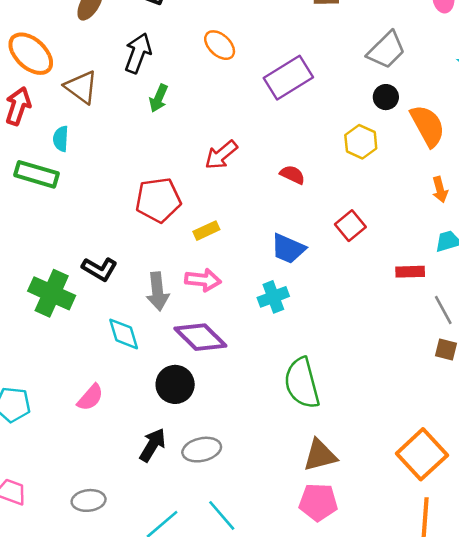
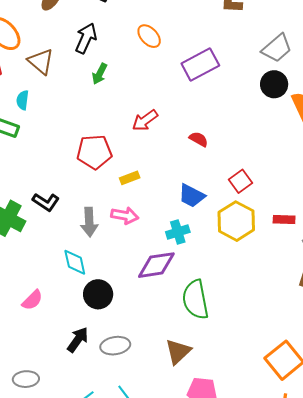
black circle: (386, 97) -> (274, 84), size x1.4
yellow hexagon: (361, 142) -> (236, 221), moved, size x1.5
cyan diamond: (124, 334) -> (75, 262), moved
purple diamond: (200, 337) -> (156, 265), moved, turned -57
brown triangle: (320, 455) -> (178, 352), moved, turned -32

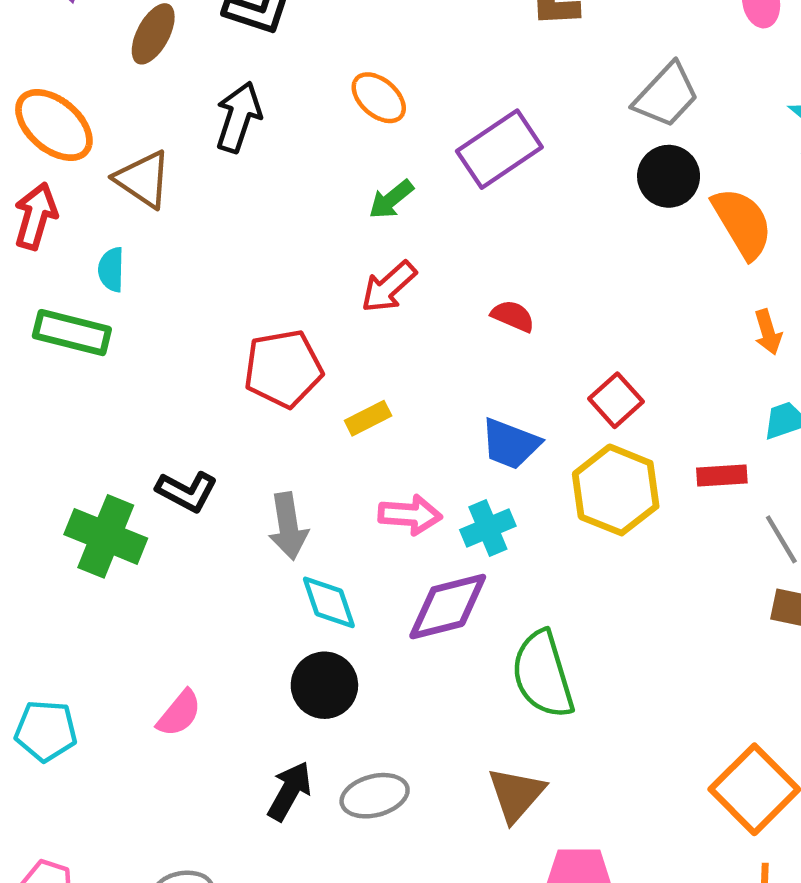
green arrow: (100, 74) -> (391, 199), moved, turned 30
pink arrow: (125, 216) -> (410, 515), moved
cyan diamond: (75, 262) -> (329, 602), moved

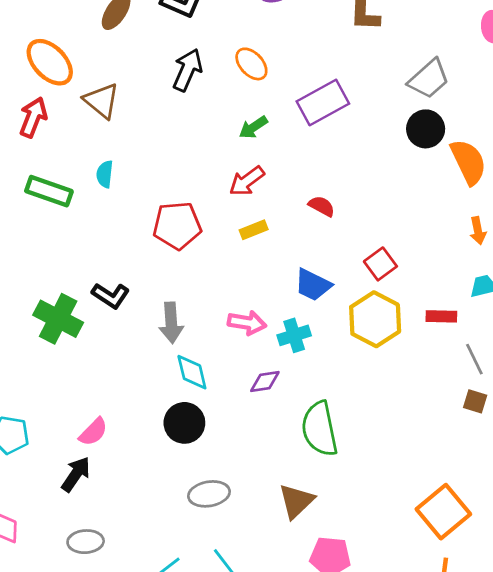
black arrow: (238, 117) -> (187, 70), moved
cyan semicircle: (111, 270) -> (105, 174), moved
yellow rectangle: (368, 418) -> (254, 230), moved
purple diamond: (448, 607) -> (265, 381), size x0.6
black arrow: (290, 791) -> (76, 474), moved

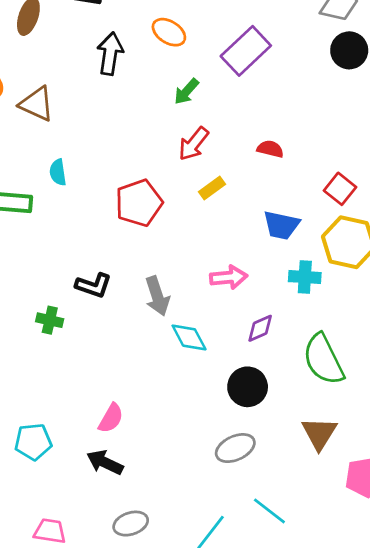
green cross: (58, 319) -> (50, 320), size x0.6
cyan cross: (294, 335) -> (305, 277), moved, turned 36
black circle: (184, 423) -> (248, 387), moved
black arrow: (76, 474) -> (105, 462), turned -84

